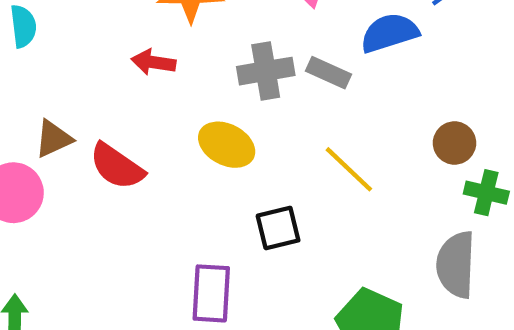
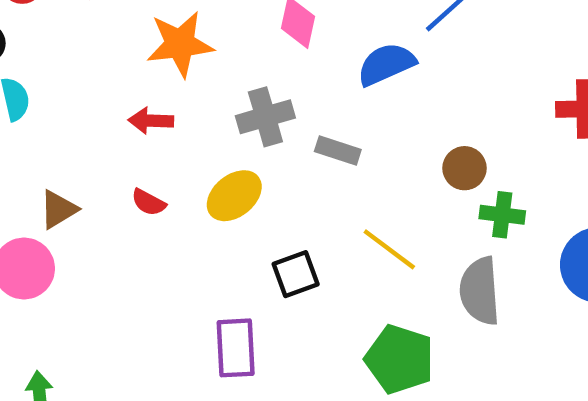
gray rectangle: (329, 73) -> (338, 151), moved
yellow ellipse: (227, 145) -> (234, 196), turned -60
red semicircle: (117, 166) -> (149, 202), moved, size x0.6
yellow line: (349, 169) -> (389, 249), moved

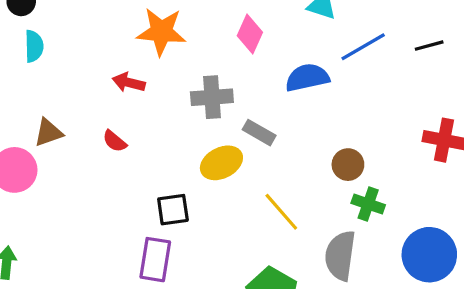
yellow ellipse: (234, 196) -> (221, 163), moved
black square: (296, 274) -> (173, 210), moved

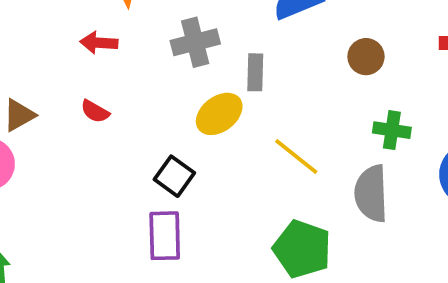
gray rectangle: (259, 133) -> (255, 72), turned 72
brown circle: (348, 165) -> (366, 57), moved
black square: (173, 210) -> (174, 176), turned -36

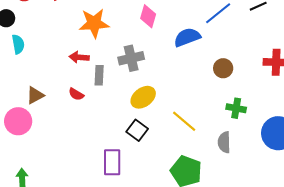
gray rectangle: (255, 72) -> (99, 75), moved
black square: (174, 176) -> (137, 130), moved
gray semicircle: (371, 194) -> (224, 142), size x0.7

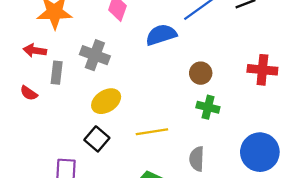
gray cross: (131, 58) -> (95, 55), turned 30
green cross: (236, 108) -> (208, 107), moved
yellow line: (184, 121) -> (152, 132), turned -52

